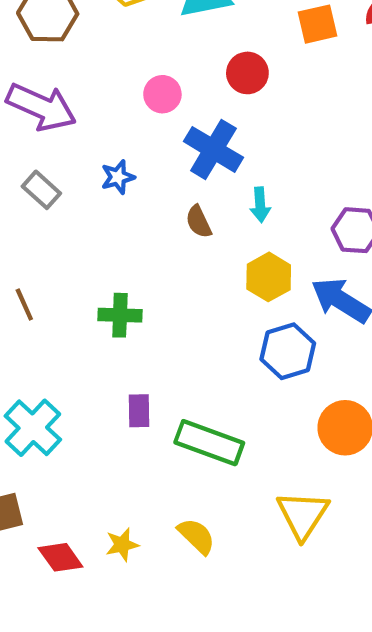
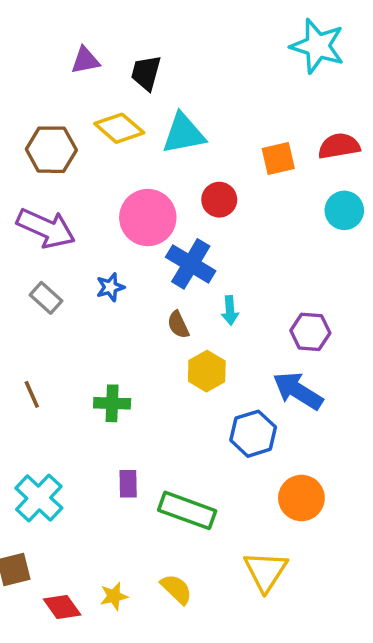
pink circle: (162, 94) -> (148, 218), size x1.8
yellow hexagon: (269, 277) -> (207, 371), moved

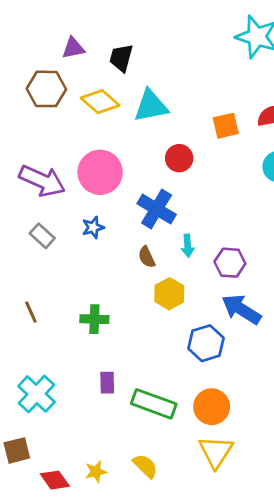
brown hexagon: (51, 150) -> (46, 89), moved
pink circle: (148, 218) -> (100, 172), moved
purple hexagon: (310, 332) -> (230, 263), moved
orange circle: (301, 498) -> (212, 407), moved

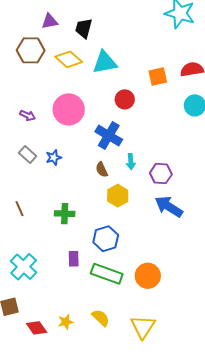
purple arrow: (42, 181) -> (28, 115), size x0.5
blue star: (93, 227) -> (54, 158), moved
blue hexagon: (206, 343) -> (106, 239), moved
yellow triangle: (216, 452) -> (143, 327), moved

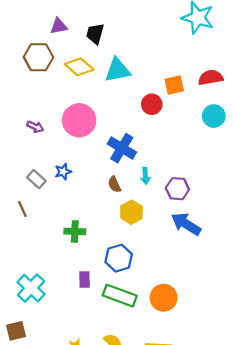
red circle: (125, 99) -> (152, 104), moved
gray rectangle: (28, 155) -> (36, 179), moved
brown line: (20, 209) -> (22, 209), moved

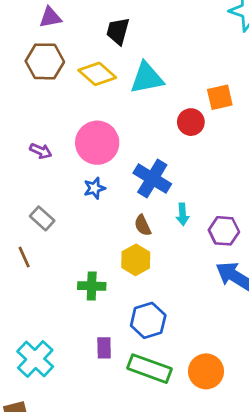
purple triangle: (59, 26) -> (50, 17), moved
blue star: (63, 172) -> (94, 188), moved
yellow hexagon: (131, 212) -> (136, 260), moved

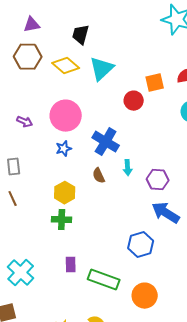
cyan triangle: (147, 78) -> (102, 69), turned -32
gray rectangle: (42, 218) -> (14, 167), moved, turned 42
yellow hexagon: (136, 260) -> (65, 193), moved
blue hexagon: (148, 320) -> (141, 245), moved
orange circle: (206, 371) -> (145, 296), moved

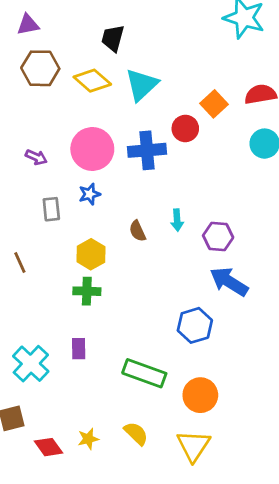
purple triangle: (32, 25) -> (28, 25), moved
orange square: (155, 83) -> (214, 104), turned -30
blue cross: (106, 142) -> (147, 150), moved, turned -36
gray rectangle: (14, 167) -> (51, 209), moved
purple rectangle: (71, 265) -> (79, 349), moved

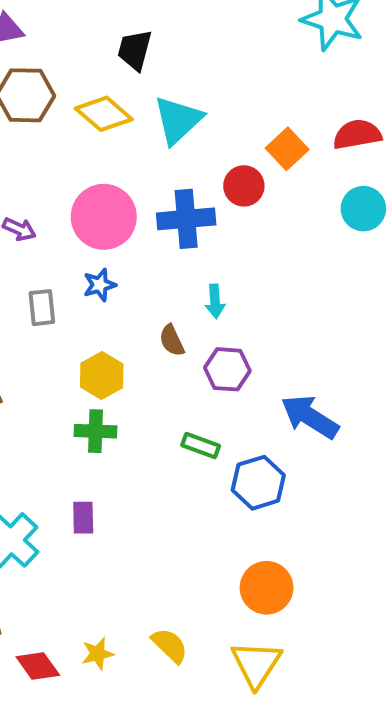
cyan arrow: (177, 220) -> (215, 301), moved
purple hexagon: (218, 237) -> (227, 369), moved
green rectangle: (144, 373) -> (201, 446), moved, size x0.6

